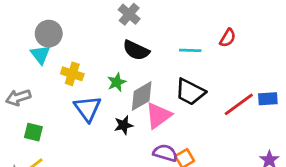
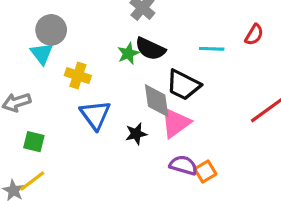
green star: (117, 82) -> (128, 54), moved
black trapezoid: (190, 92) -> (183, 85), moved
gray diamond: (142, 96) -> (157, 101), turned -68

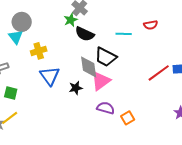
red semicircle: (254, 35) -> (151, 25), turned 48
green star: (128, 54) -> (71, 20), moved
yellow cross: (78, 76) -> (39, 51), turned -35
orange square: (205, 172) -> (128, 118), moved

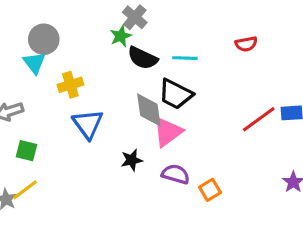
cyan line: (124, 34) -> (185, 58), moved
black star: (76, 88) -> (132, 160), moved

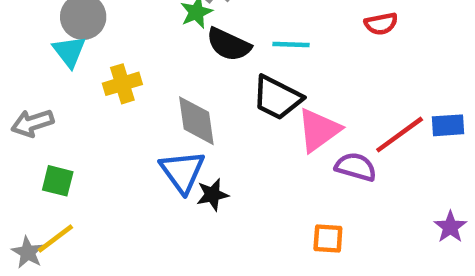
gray diamond: (149, 110) -> (196, 121), moved
blue triangle: (88, 124) -> (182, 172), moved
pink triangle: (168, 132) -> (319, 130), moved
purple semicircle: (176, 174) -> (356, 167), moved
orange square: (210, 190) -> (328, 239), turned 35

